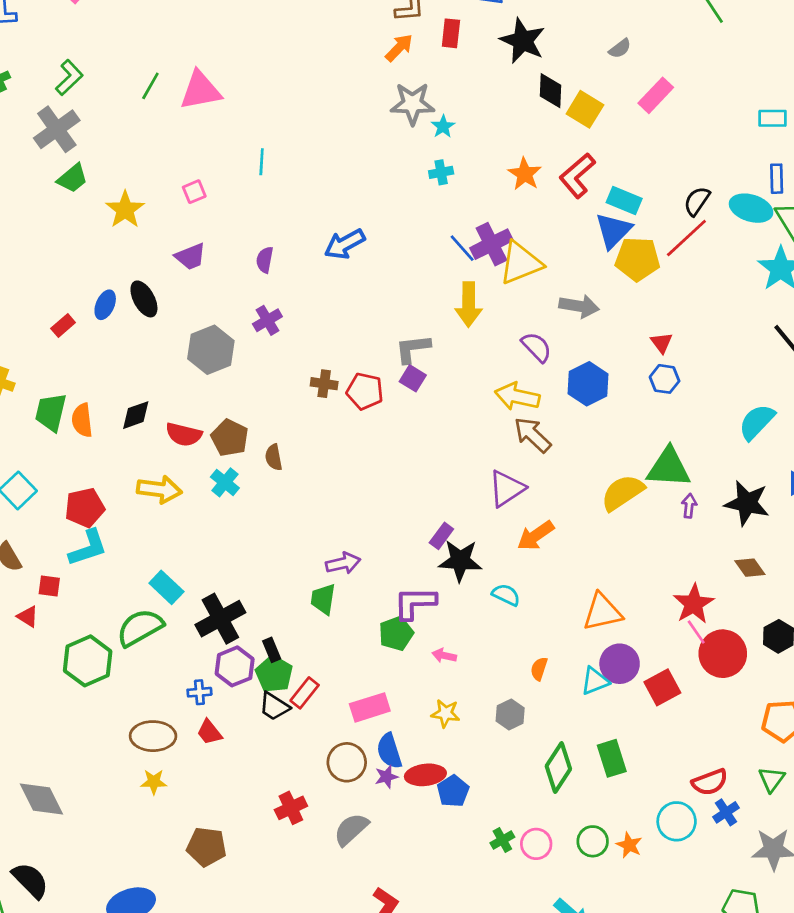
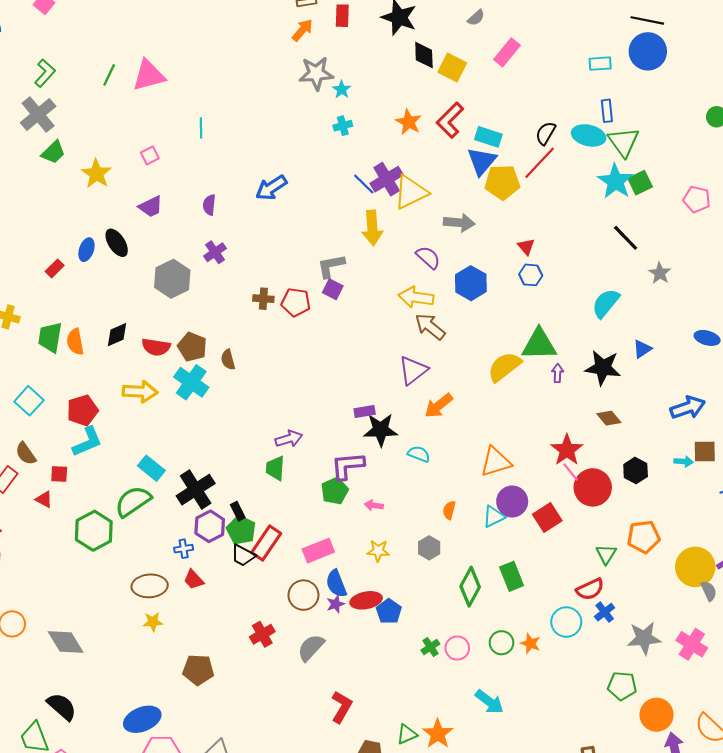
cyan cross: (225, 482) -> (191, 382), size x1.5
purple rectangle: (441, 536) -> (365, 411), turned 48
red rectangle: (305, 693) -> (266, 543), size x1.4
green triangle: (772, 779) -> (606, 554), moved

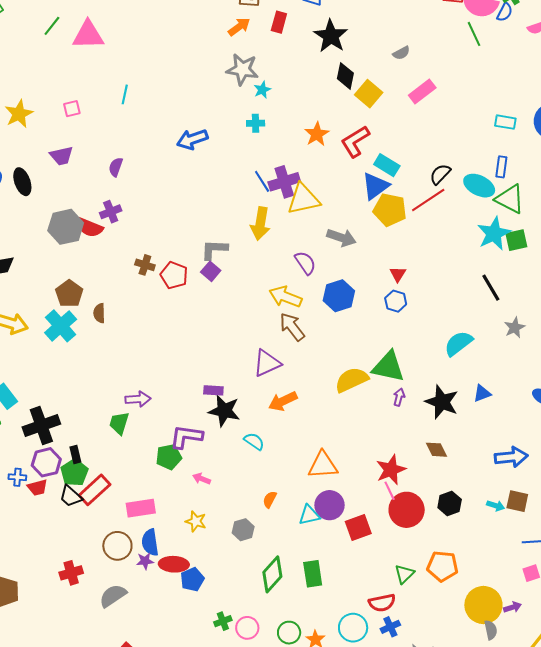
green triangle: (624, 142) -> (510, 199), turned -40
blue arrow: (271, 188) -> (192, 139), moved
red semicircle: (156, 347) -> (90, 228), moved
red trapezoid: (194, 580) -> (37, 488), moved, turned -75

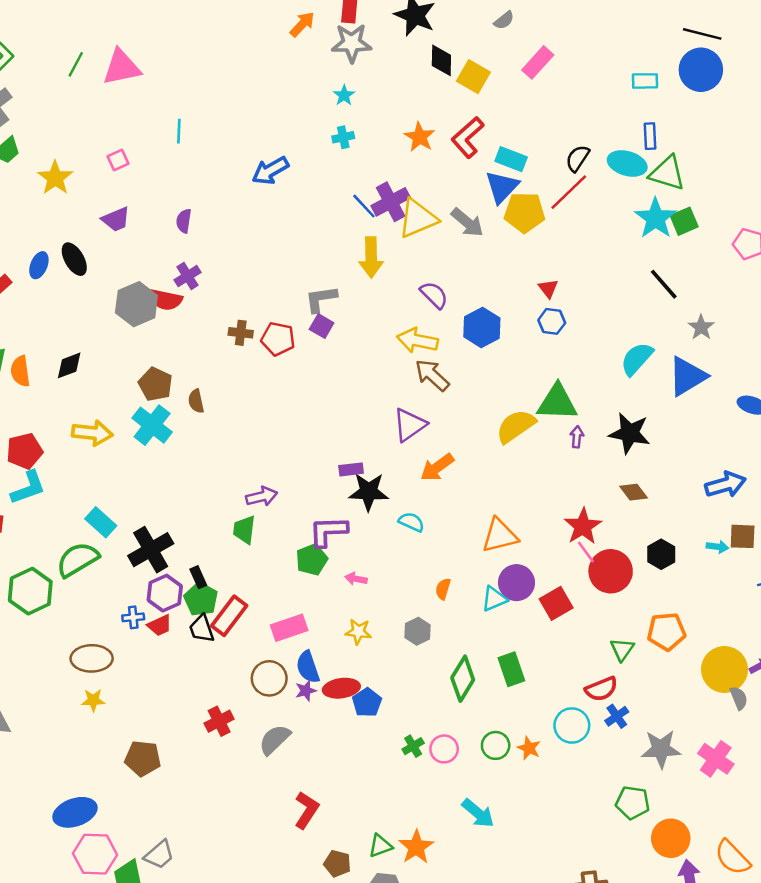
gray star: (242, 69) -> (352, 43), moved
gray arrow: (341, 238) -> (467, 222), moved, turned 32
blue triangle: (482, 393) -> (687, 376), moved, size x1.8
black trapezoid: (71, 496) -> (202, 629), turned 40

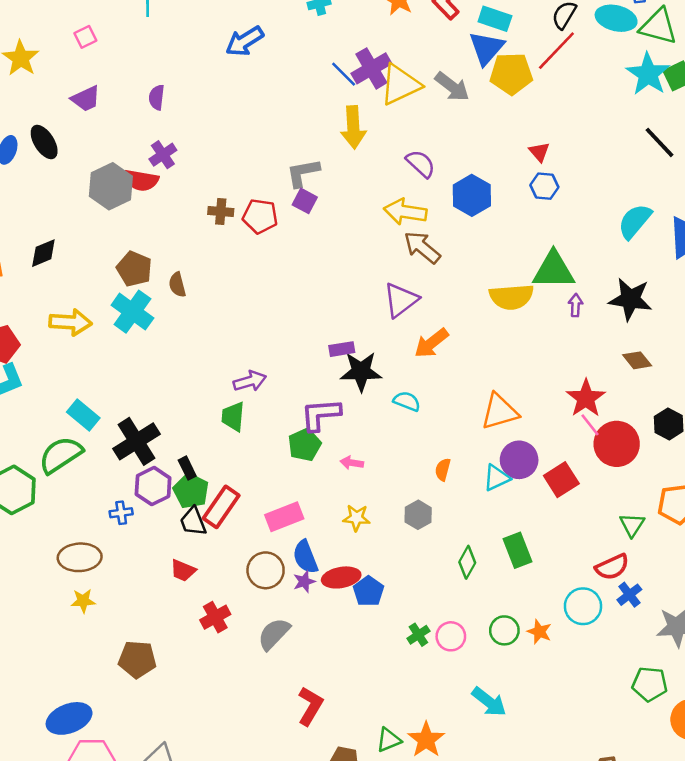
yellow semicircle: (516, 426) -> (511, 297), turned -147
red trapezoid: (160, 625) -> (183, 570), moved, turned 50
green diamond: (463, 679) -> (467, 562), size x0.7

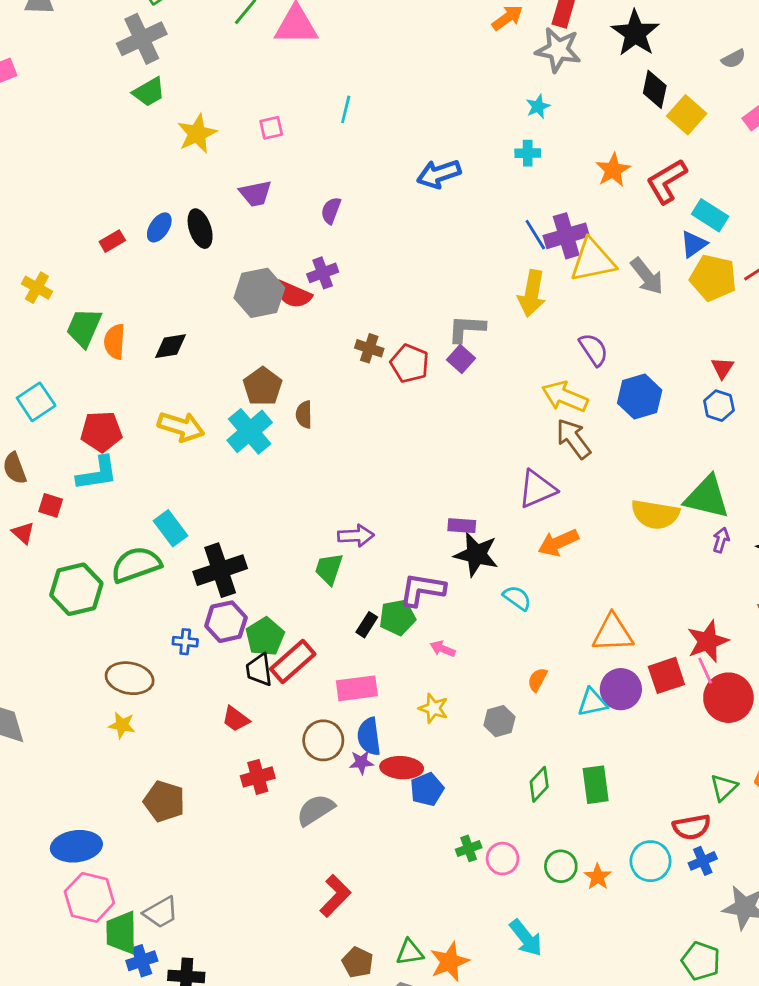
blue triangle: (487, 48) -> (694, 244), size x0.7
black rectangle: (187, 468) -> (367, 625), moved, turned 45
red square: (561, 480) -> (666, 675), moved

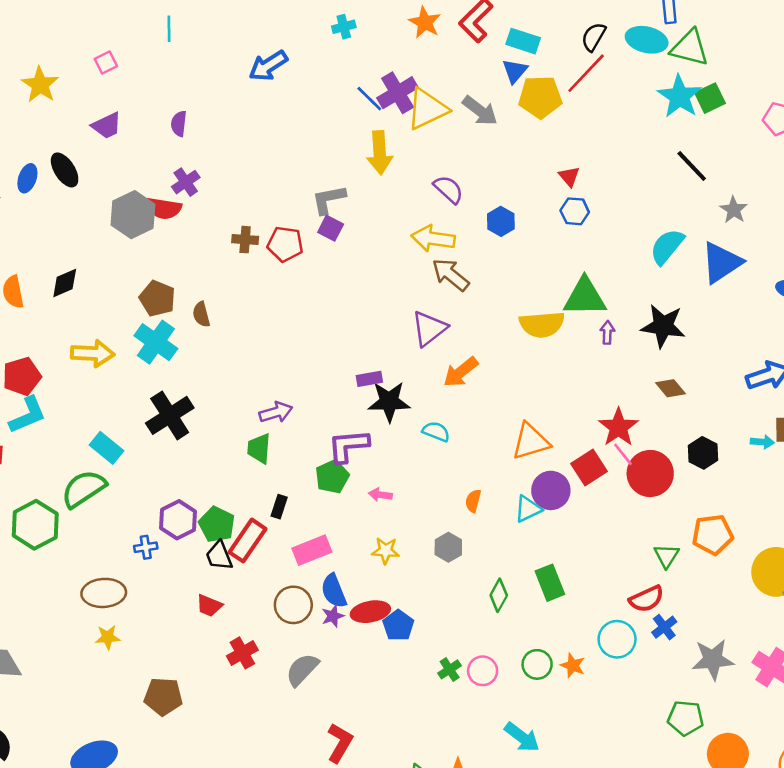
blue hexagon: (640, 397) -> (501, 221), size x0.7
black cross: (220, 570) -> (170, 415), moved
black rectangle: (367, 625) -> (279, 507), moved

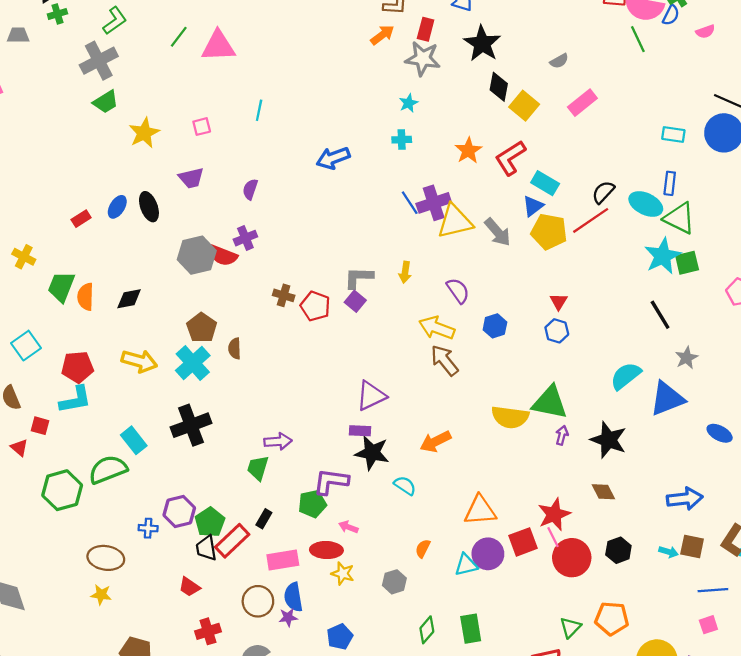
yellow arrow: (380, 153) -> (405, 272), moved, size x0.6
purple triangle: (429, 328) -> (371, 396), moved
red ellipse: (370, 612) -> (326, 550), moved

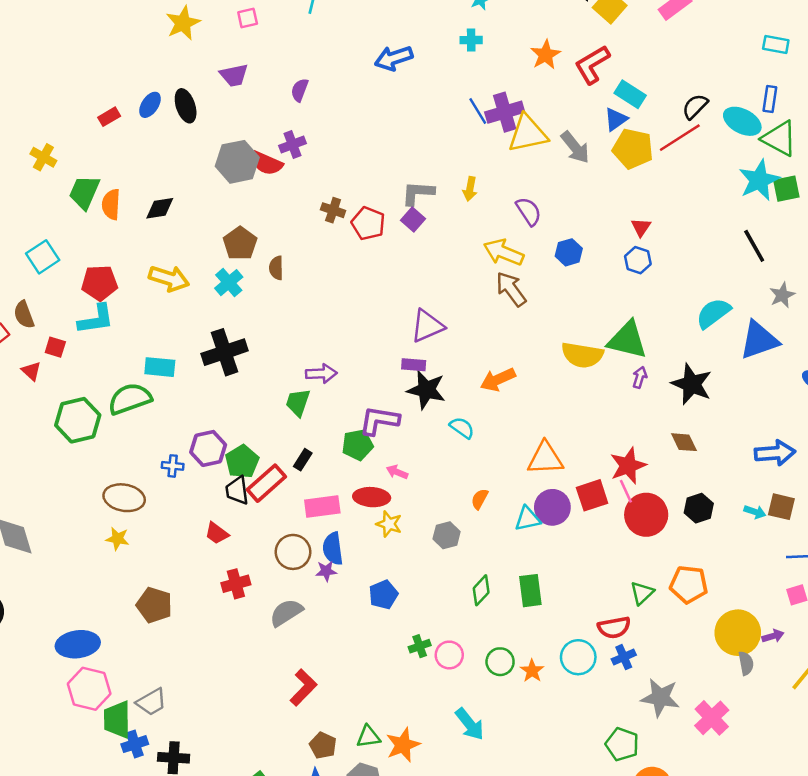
cyan cross: (193, 363) -> (229, 283), size x0.7
cyan rectangle: (134, 440) -> (160, 367), turned -48

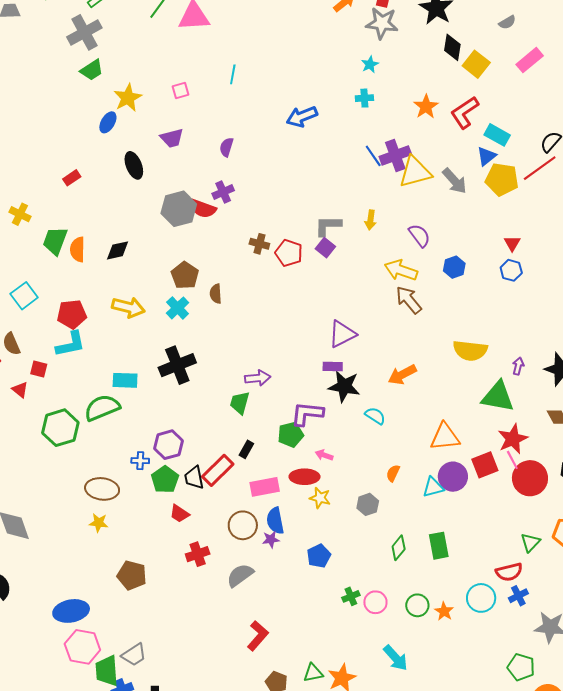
blue ellipse: (150, 105) -> (108, 122), moved
green triangle: (627, 340) -> (498, 397), moved
green pentagon: (242, 462) -> (165, 480), moved

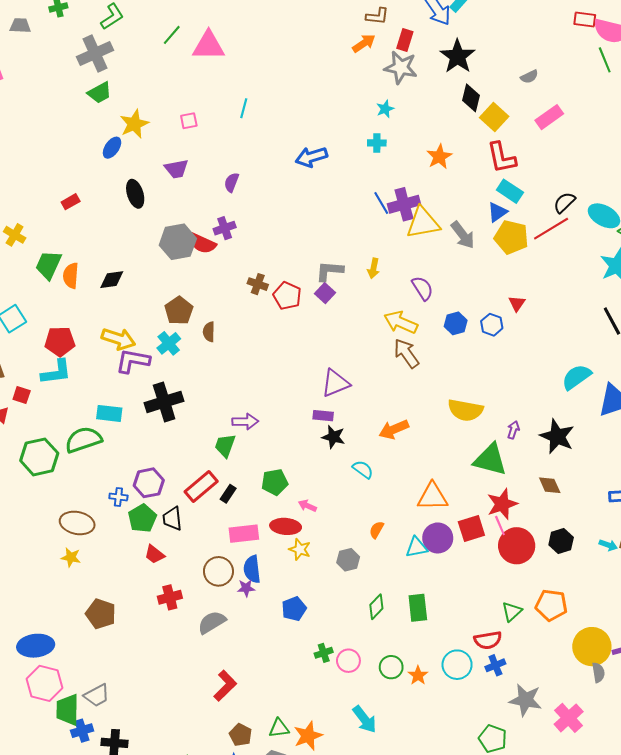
red L-shape: (465, 112) -> (501, 158), moved, turned -72
blue hexagon: (511, 270) -> (492, 325), moved
black star: (344, 386) -> (333, 437), size x0.7
purple L-shape: (307, 414) -> (133, 361), moved
red rectangle: (218, 470) -> (201, 487), moved

